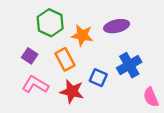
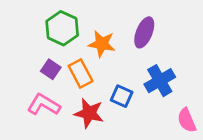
purple ellipse: (117, 26) -> (144, 32), turned -55
purple square: (30, 56) -> (51, 69), moved

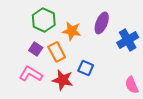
blue cross: (160, 81) -> (128, 40), moved

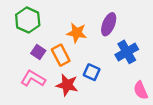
green hexagon: (44, 20) -> (28, 20), moved
blue cross: (128, 40) -> (127, 52), moved

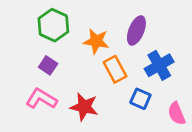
green hexagon: (28, 20) -> (53, 25), moved
orange rectangle: (61, 55) -> (115, 69), moved
blue square: (92, 72) -> (140, 99), moved

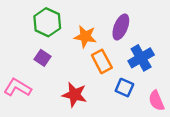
pink L-shape: (41, 99) -> (18, 88), moved

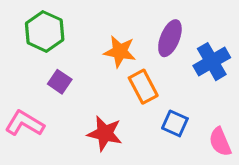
green hexagon: (47, 22) -> (45, 31), moved
blue cross: (141, 58) -> (212, 62), moved

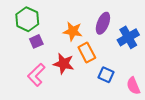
purple square: (60, 82) -> (36, 41), moved, turned 32
pink L-shape: (25, 123) -> (36, 75), moved, turned -75
red star: (105, 133) -> (64, 64), moved

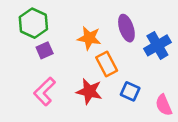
purple ellipse: (103, 23) -> (126, 28), turned -40
red star: (64, 64) -> (89, 91), moved

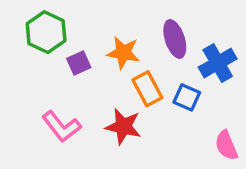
purple square: (45, 50) -> (79, 63), moved
pink L-shape: (45, 91) -> (62, 127), turned -84
blue square: (130, 91) -> (187, 97), moved

